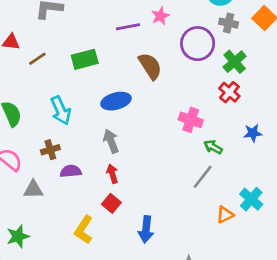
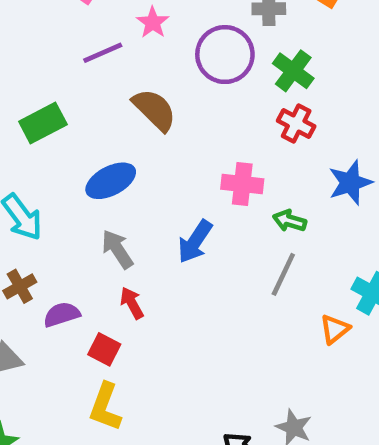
blue star: (253, 133) -> (350, 183), size x1.4
red square: (111, 203) -> (104, 349), moved
blue arrow: (146, 229) -> (195, 242), moved, turned 40

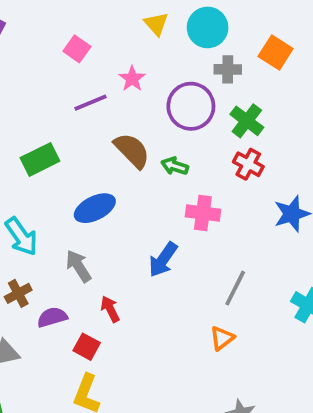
green arrow: (290, 221) -> (175, 166), moved
gray arrow: (117, 249) -> (78, 266), moved
orange triangle: (335, 329) -> (222, 338), moved

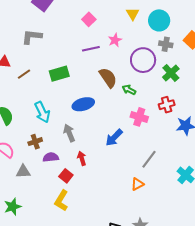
red cross: (248, 164) -> (167, 105), moved, turned 35

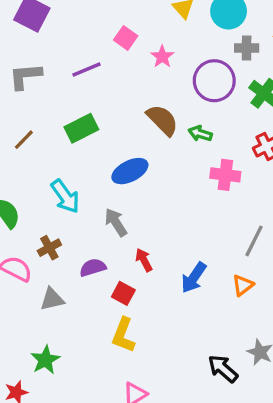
pink square: (89, 19) -> (126, 38), moved
purple line: (91, 49) -> (87, 70), moved
blue arrow: (114, 138) -> (194, 278), moved
brown cross: (35, 142) -> (49, 248), moved

